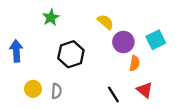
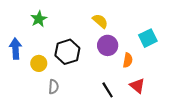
green star: (51, 17) -> (39, 19), moved
purple circle: (123, 42) -> (108, 45), moved
yellow circle: (33, 89) -> (39, 63), moved

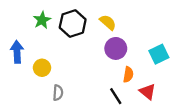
cyan square: (148, 38) -> (159, 54), moved
black hexagon: (67, 52) -> (73, 23), moved
orange semicircle: (128, 60) -> (128, 75), moved

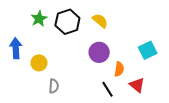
purple circle: (116, 48) -> (99, 52), moved

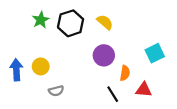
blue arrow: (16, 48) -> (16, 70), moved
red triangle: (137, 85) -> (144, 90), turned -35
gray semicircle: (54, 86) -> (56, 91), turned 72

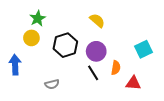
black hexagon: (71, 23) -> (65, 45), moved
yellow circle: (41, 66) -> (31, 38), moved
black line: (113, 94) -> (93, 73), moved

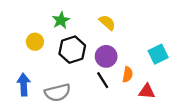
green star: (38, 18) -> (61, 20), moved
blue arrow: (15, 65) -> (24, 85), moved
gray semicircle: (52, 84) -> (58, 93), size x1.6

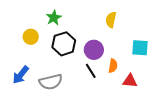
yellow semicircle: (107, 23) -> (111, 20), moved, turned -119
cyan square: (158, 54) -> (140, 48), turned 30
blue arrow: (24, 85) -> (21, 75), turned -138

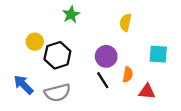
green star: (54, 18) -> (71, 14), moved
black hexagon: (64, 44) -> (57, 55), moved
blue arrow: (21, 75) -> (23, 85), turned 96

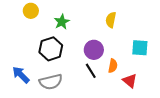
green star: (71, 14) -> (62, 22), moved
yellow circle: (35, 42) -> (31, 11), moved
red triangle: (147, 92) -> (130, 81), turned 35

